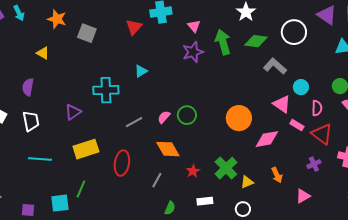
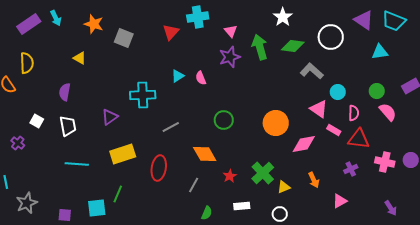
pink semicircle: (164, 117) -> (201, 78), moved, turned -64
red triangle: (322, 134) -> (359, 139), turned -30

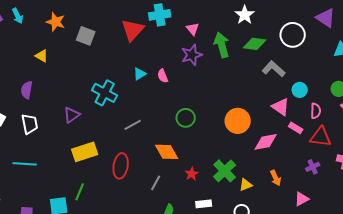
red triangle: (171, 32) -> (133, 30), size x1.4
cyan cross: (143, 95) -> (105, 93), turned 30
cyan line: (77, 164) -> (25, 164), moved

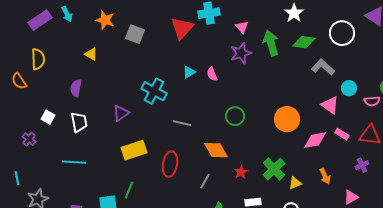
pink semicircle: (316, 111) -> (372, 101), moved, turned 84
gray line: (133, 125) -> (182, 123), turned 42
pink rectangle: (296, 128) -> (342, 134), moved

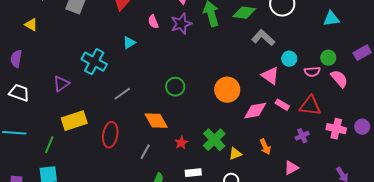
pink semicircle: (212, 74) -> (153, 22), moved
white trapezoid: (79, 122) -> (19, 93), turned -60
gray line: (182, 123) -> (122, 94), turned -48
green line: (129, 190) -> (49, 145), moved

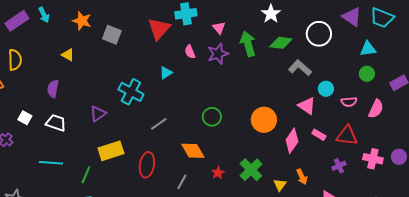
green circle: (328, 58) -> (367, 74), moved
pink semicircle: (339, 79) -> (376, 109), turned 66
pink diamond: (255, 111) -> (292, 141), turned -45
yellow triangle: (235, 154) -> (280, 185), moved, turned -32

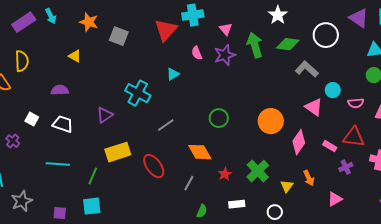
purple semicircle: (53, 89) -> (60, 90), turned 78
pink rectangle: (319, 135) -> (330, 146), moved
red ellipse: (147, 165) -> (154, 166), turned -45

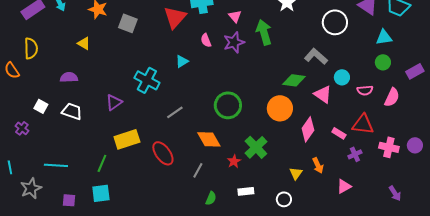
green diamond: (288, 44) -> (294, 80), moved
green circle: (219, 118) -> (228, 105), size x1.4
cyan line: (58, 164) -> (56, 165), moved
green cross: (258, 171) -> (256, 147), moved

